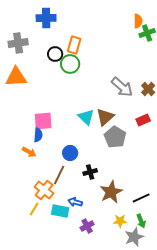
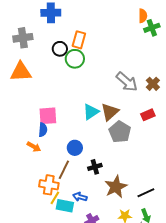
cyan triangle: (86, 117) -> (91, 112), turned 42
orange cross: (44, 190) -> (49, 185), turned -30
yellow line: (34, 209) -> (55, 198), moved

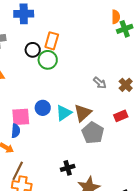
gray arrow: (127, 82) -> (100, 83), size x0.6
blue circle: (75, 148) -> (43, 108), moved
brown line: (64, 170) -> (18, 171), moved

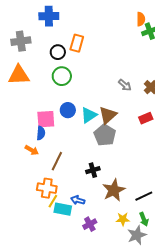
green circle: (48, 60) -> (62, 76), moved
gray pentagon: (93, 133) -> (105, 135), moved
brown line: (18, 171) -> (57, 161), moved

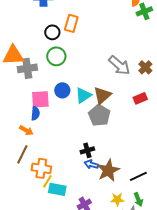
gray cross: (21, 41) -> (27, 68), moved
gray arrow: (125, 85) -> (119, 65), size x1.6
brown line: (57, 161) -> (22, 154), moved
blue arrow: (78, 200) -> (91, 164), moved

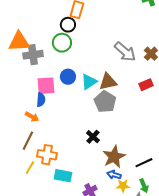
black circle: (52, 32) -> (68, 25), moved
brown triangle: (102, 95) -> (108, 82), turned 30
black cross: (87, 150) -> (93, 137), turned -32
blue arrow: (91, 164) -> (114, 175), moved
yellow line: (47, 181) -> (30, 168), moved

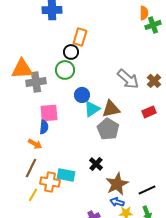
blue circle: (68, 77) -> (82, 95), moved
cyan rectangle: (63, 176) -> (66, 175), moved

